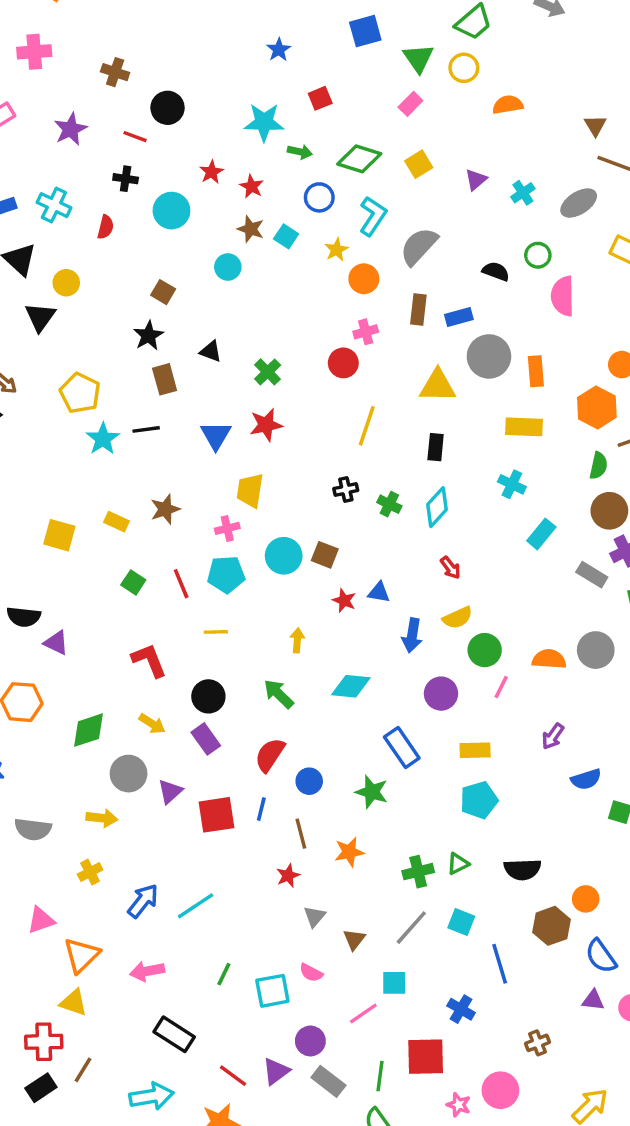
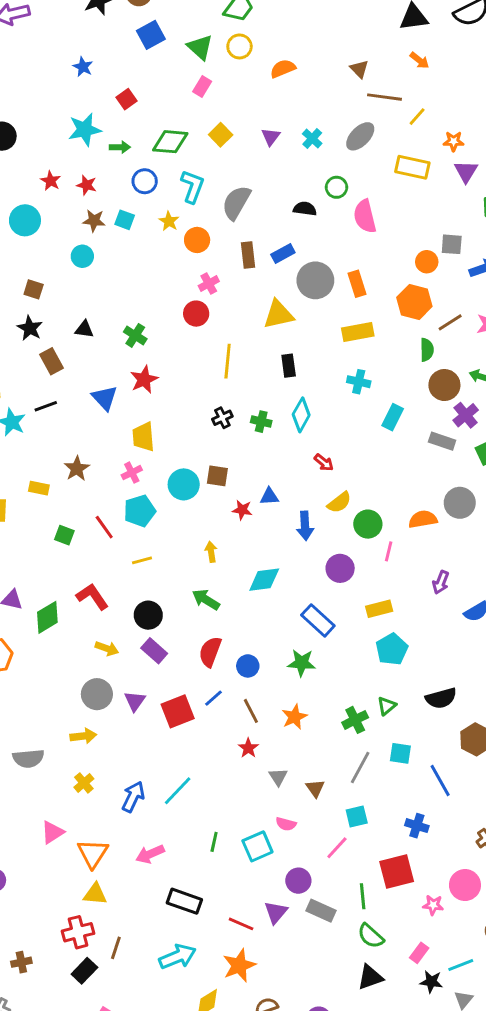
green diamond: (88, 730) -> (47, 617), moved
blue line: (261, 809) -> (214, 698), turned 48

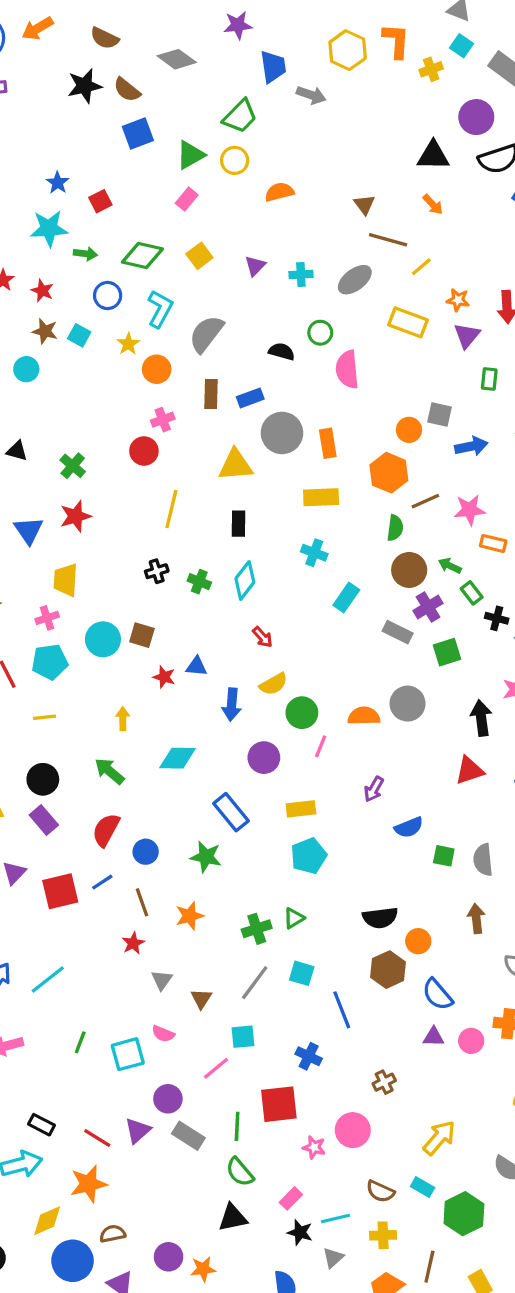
green triangle: (200, 47) -> (190, 155), turned 40
blue star: (83, 67) -> (58, 183), moved
cyan cross: (312, 139) -> (301, 274), turned 36
black semicircle: (441, 698) -> (380, 918), moved
black rectangle: (184, 901) -> (42, 1125), moved, size x0.7

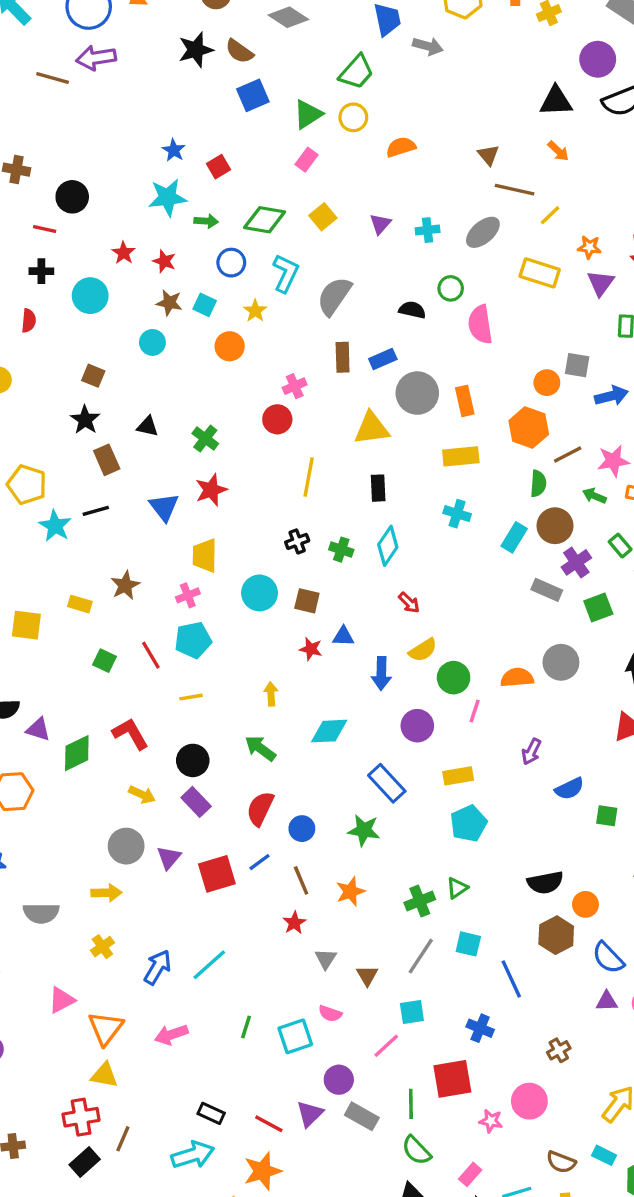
orange circle: (157, 369) -> (230, 346), moved
green arrow: (450, 566) -> (594, 496), moved
cyan rectangle: (346, 598) -> (514, 537), moved
brown square: (142, 635) -> (307, 601), moved
cyan circle: (103, 639) -> (260, 593), moved

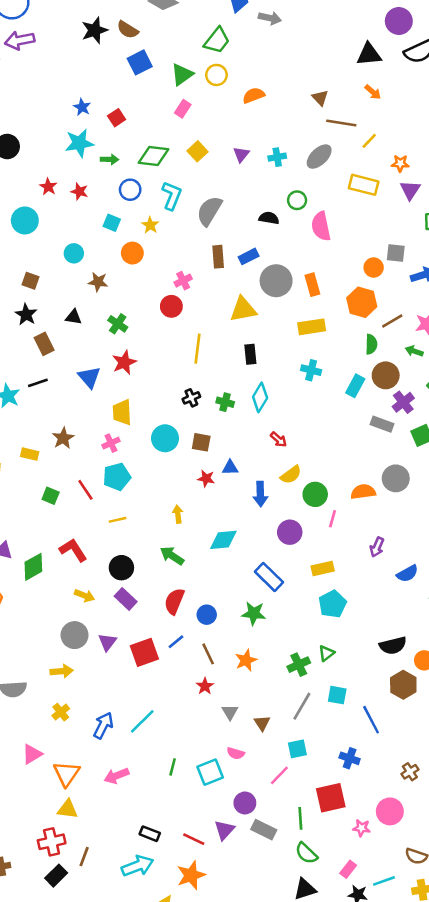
brown star: (169, 303) -> (98, 282), moved

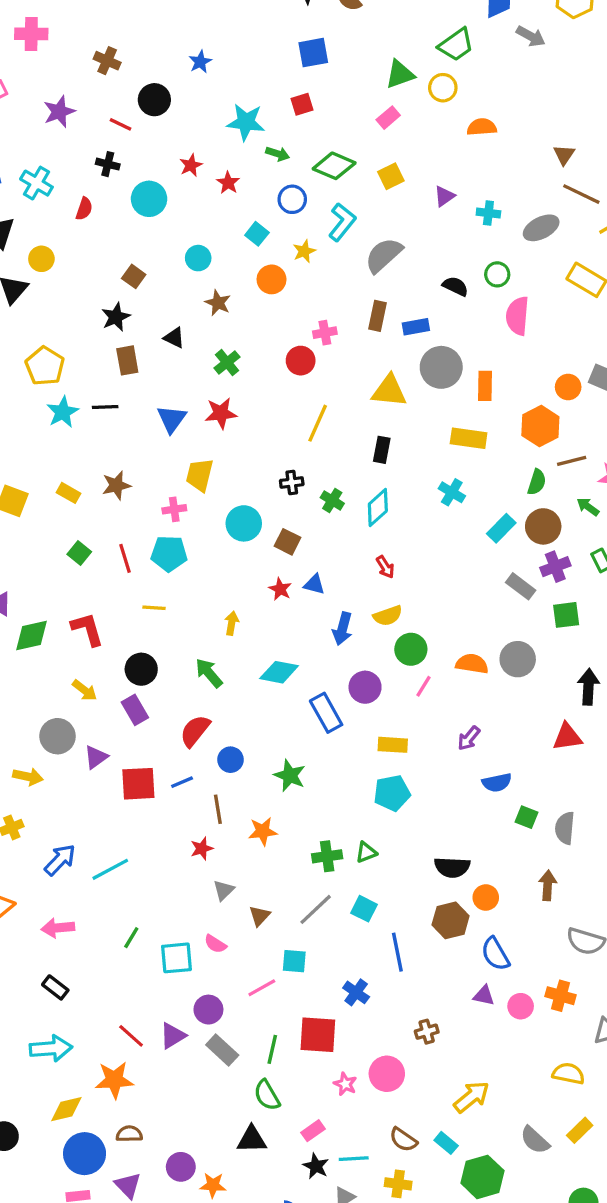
blue square: (140, 62) -> (313, 53), moved
blue star: (82, 107) -> (200, 62), moved
blue rectangle: (269, 577) -> (326, 713), moved
black rectangle: (150, 834) -> (55, 987), moved

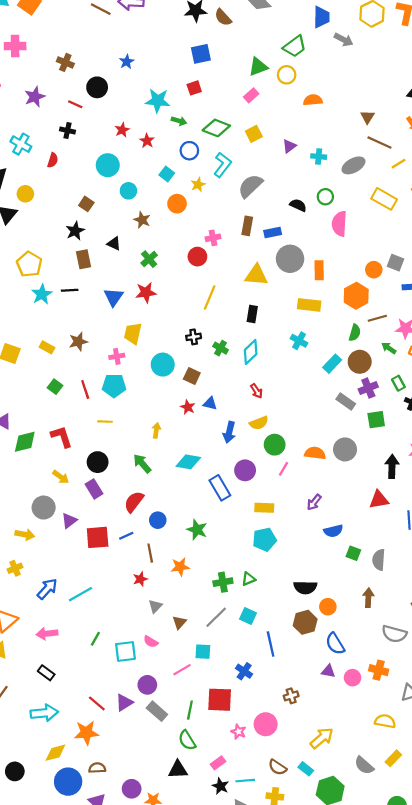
cyan circle: (149, 199) -> (108, 165), moved

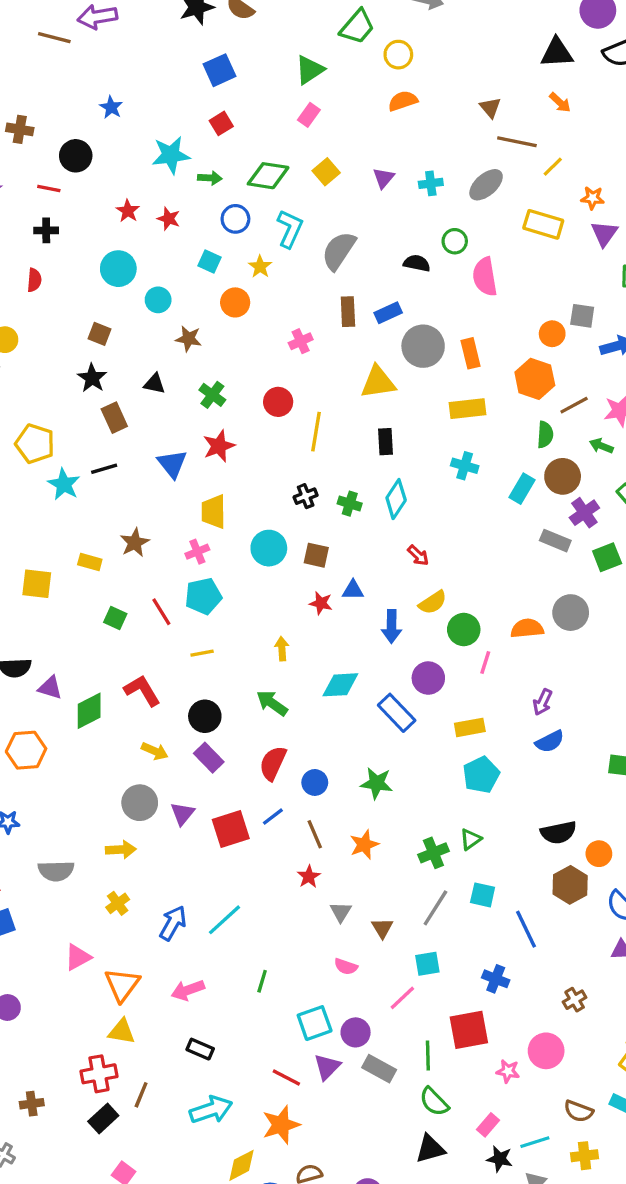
yellow circle: (287, 75) -> (398, 55), moved
red circle: (197, 257) -> (278, 402), moved
blue semicircle: (333, 531) -> (550, 741), moved
cyan square: (125, 651) -> (315, 1023), moved

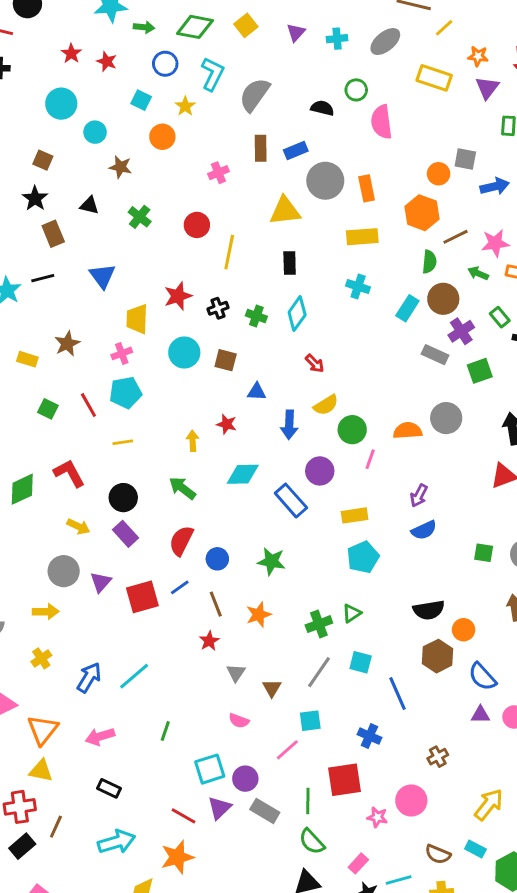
red star: (219, 446) -> (178, 296), moved
red star: (321, 603) -> (227, 424), moved

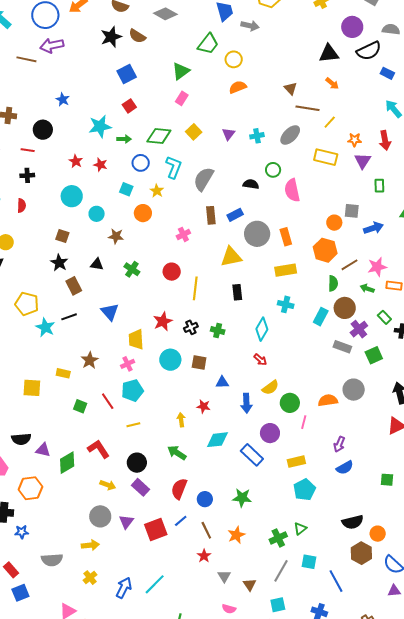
cyan diamond: (297, 314) -> (262, 329), moved

